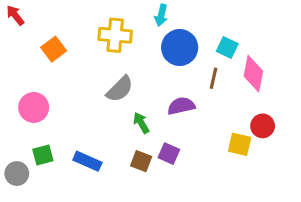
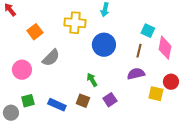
blue circle: (180, 48) -> (104, 45), moved
gray semicircle: (120, 89) -> (51, 58), moved
purple semicircle: (181, 106) -> (136, 74), moved
purple square: (169, 154) -> (110, 100), turned 32
brown square: (141, 161) -> (83, 101), moved

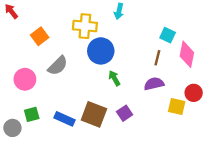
blue circle: (104, 45) -> (101, 51), moved
green arrow: (92, 80) -> (114, 78), moved
brown square: (83, 101) -> (94, 114), size x1.6

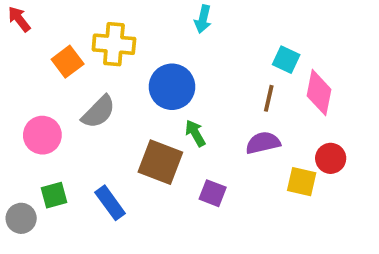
yellow cross: (85, 26) -> (114, 44), moved
purple square: (125, 113) -> (213, 193), turned -35
brown square: (94, 114) -> (160, 162), moved
blue rectangle: (65, 119) -> (110, 203), turned 30

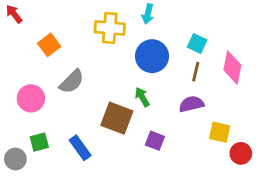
yellow cross: (114, 44) -> (110, 28), moved
cyan square: (286, 60) -> (197, 43), moved
blue circle: (172, 87) -> (152, 56), moved
red circle: (331, 158) -> (241, 153), moved

